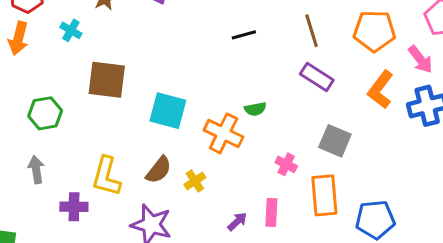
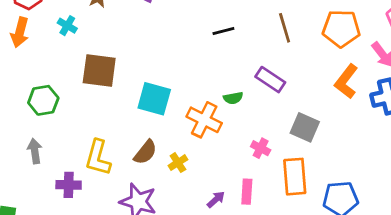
purple rectangle: (317, 77) -> (270, 80), moved

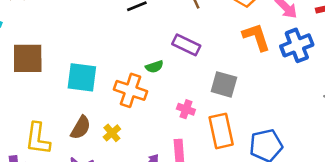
orange L-shape: (346, 81) -> (256, 37), turned 132

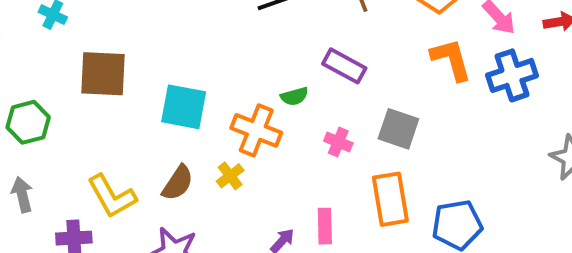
pink cross: (186, 109) -> (338, 142), moved
yellow cross: (112, 133) -> (230, 176), moved
yellow L-shape: (38, 139) -> (112, 196), turned -40

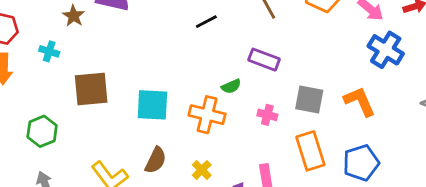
orange L-shape: (451, 59) -> (360, 101), moved
blue cross: (512, 75) -> (386, 50), turned -32
yellow cross: (230, 176) -> (202, 170), moved

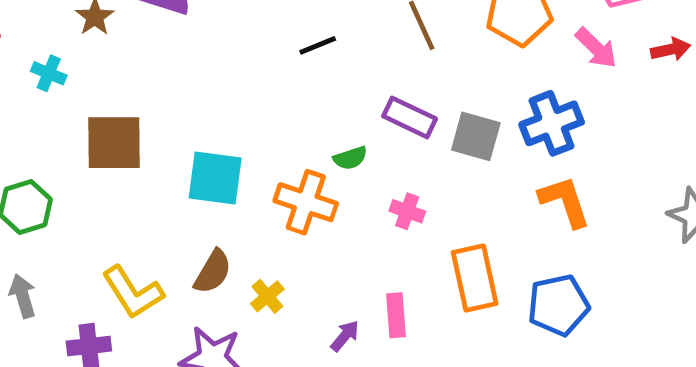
blue cross: (386, 50) -> (552, 123), moved, turned 32
gray square: (309, 100) -> (476, 136), moved
yellow cross: (202, 170) -> (267, 296), moved

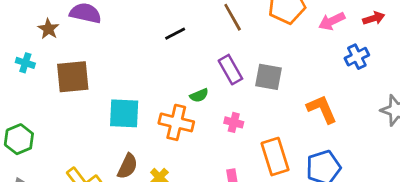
pink arrow: (596, 48) -> (332, 21), turned 115
purple rectangle: (410, 117) -> (230, 70), turned 40
blue cross: (552, 123) -> (357, 57), moved, size x0.7
brown square: (114, 143) -> (73, 77), moved

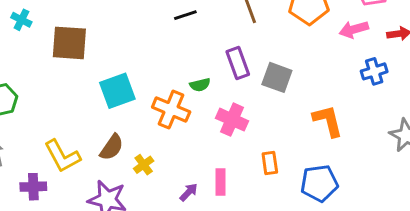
cyan square: (124, 113) -> (117, 91), turned -32
pink cross: (234, 122) -> (232, 120), size x1.5
orange rectangle: (275, 157) -> (270, 163), size x0.6

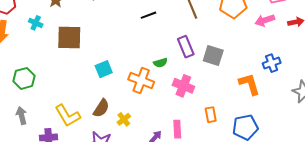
blue cross: (374, 71) -> (272, 63), moved
cyan square: (117, 91) -> (104, 69), size x0.7

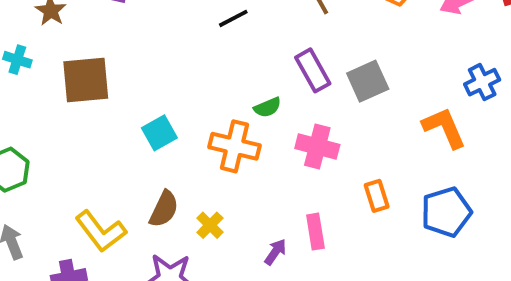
gray square: (213, 55) -> (368, 81), turned -35

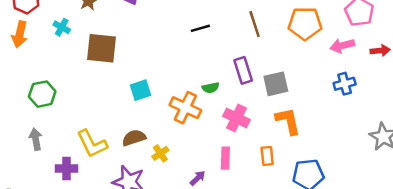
blue cross: (482, 82) -> (345, 84), moved
orange L-shape: (444, 128) -> (288, 121), moved
brown semicircle: (164, 209) -> (134, 138), turned -145
pink rectangle: (315, 232) -> (225, 158), moved

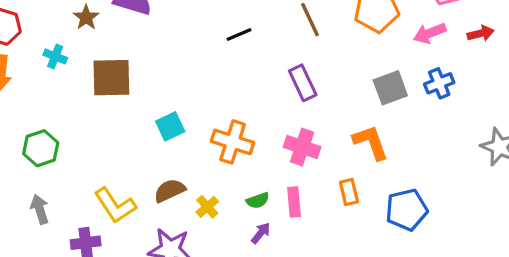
gray square: (276, 84) -> (390, 88), moved
green semicircle: (211, 88) -> (258, 200), moved

